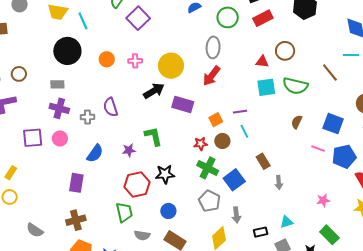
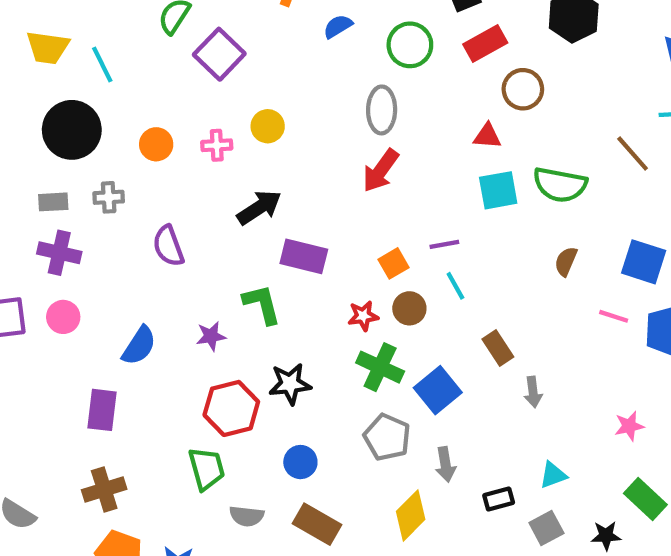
brown circle: (285, 51) -> (523, 89), moved
yellow circle: (171, 66) -> (268, 126), moved, size x0.6
purple rectangle: (183, 104) -> (304, 256), moved
gray cross: (88, 117) -> (109, 197), moved

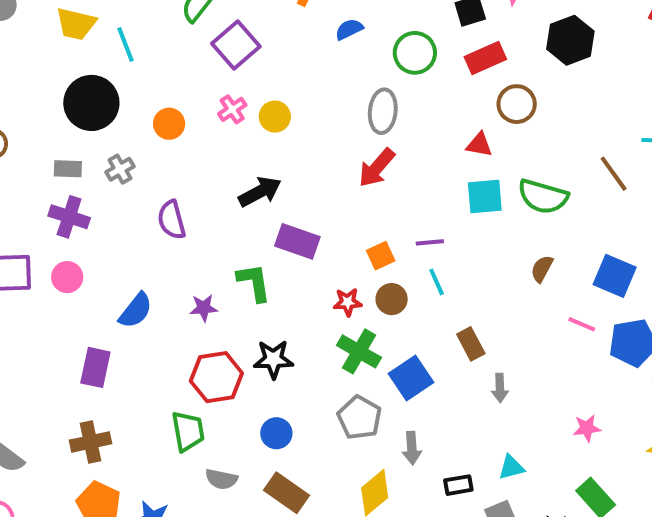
pink cross: (217, 145) -> (232, 109), moved, turned -36
gray cross: (109, 197) -> (120, 169), turned -32

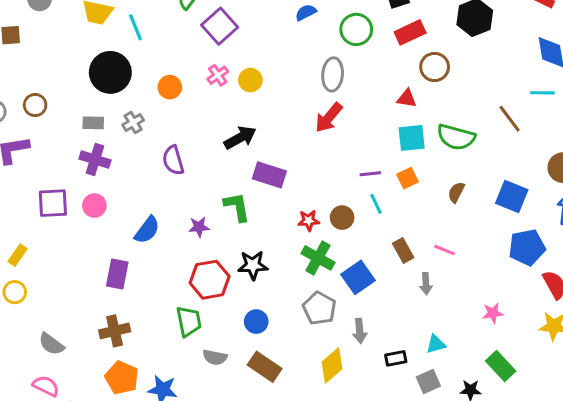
orange square: (381, 256) -> (408, 178), moved
pink line: (582, 324) -> (444, 250), moved

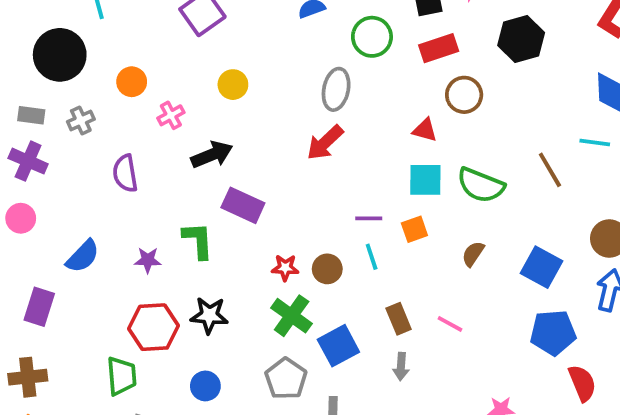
pink cross: (218, 75) -> (171, 115), moved
gray arrow: (426, 284) -> (401, 367), moved

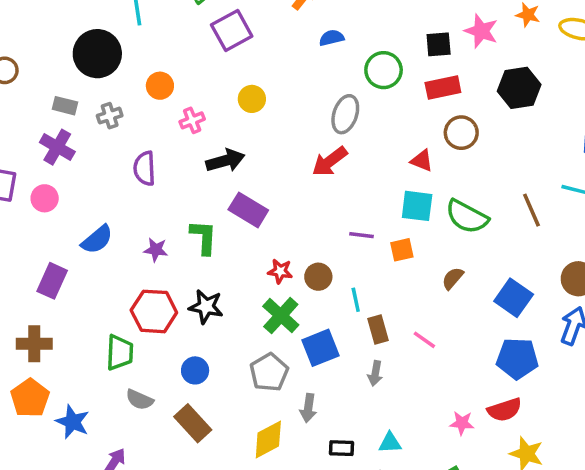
cyan line: (372, 257) -> (356, 300), moved
red semicircle: (582, 383) -> (505, 410), moved, turned 88

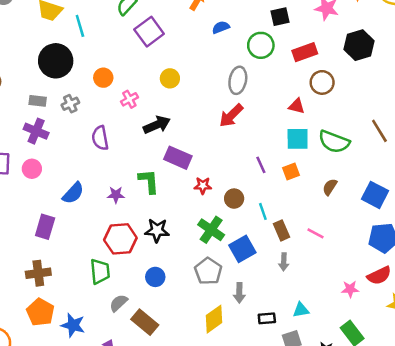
black square: (439, 44) -> (280, 17), moved
purple line: (361, 235) -> (261, 165), turned 66
red star: (280, 271) -> (203, 186), moved
gray semicircle: (140, 400) -> (119, 303), turned 120
brown rectangle: (193, 423) -> (145, 322), moved

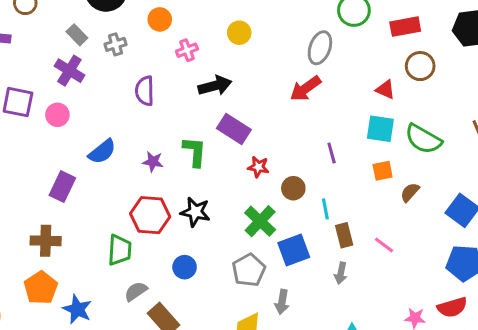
gray rectangle: (38, 101) -> (77, 35), turned 30
orange square: (291, 171) -> (383, 171), moved

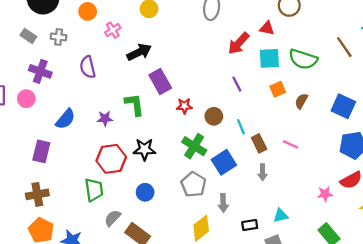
gray cross: (115, 44) -> (59, 37), turned 35
purple cross: (69, 71) -> (40, 71), moved
red arrow: (305, 88) -> (239, 43), moved
purple rectangle: (234, 129) -> (160, 81), turned 40

